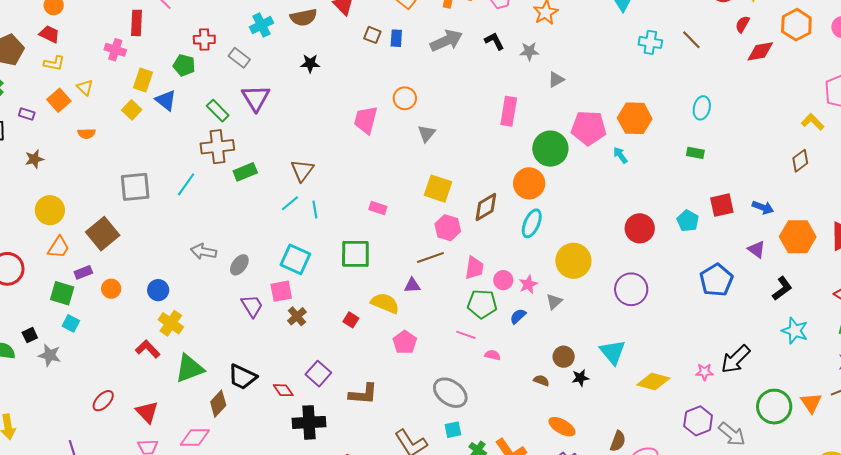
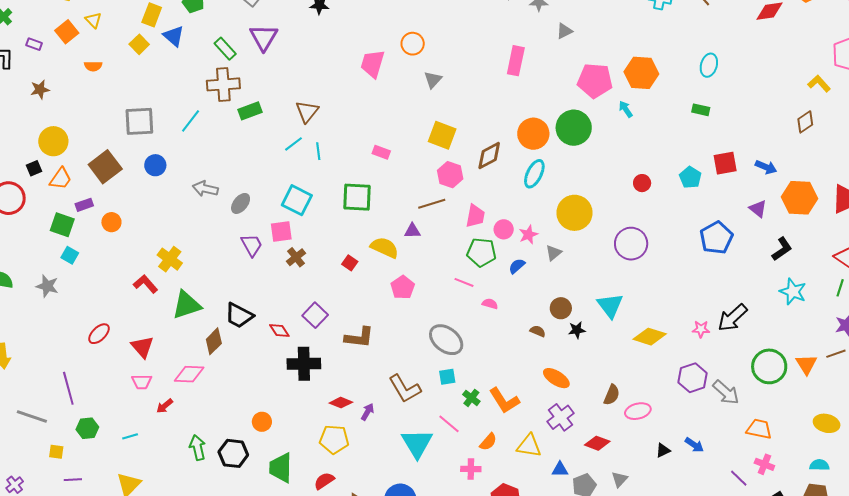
green circle: (550, 149) -> (574, 128), moved
red circle: (640, 228) -> (642, 183), size x0.6
blue circle: (158, 290) -> (155, 165), moved
black square: (30, 335) -> (34, 168), moved

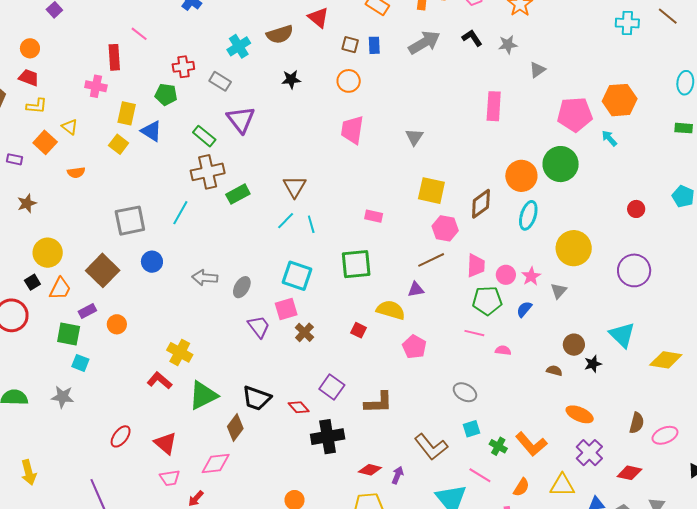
orange circle: (413, 44) -> (349, 81), moved
gray ellipse: (446, 340) -> (465, 392), size x0.7

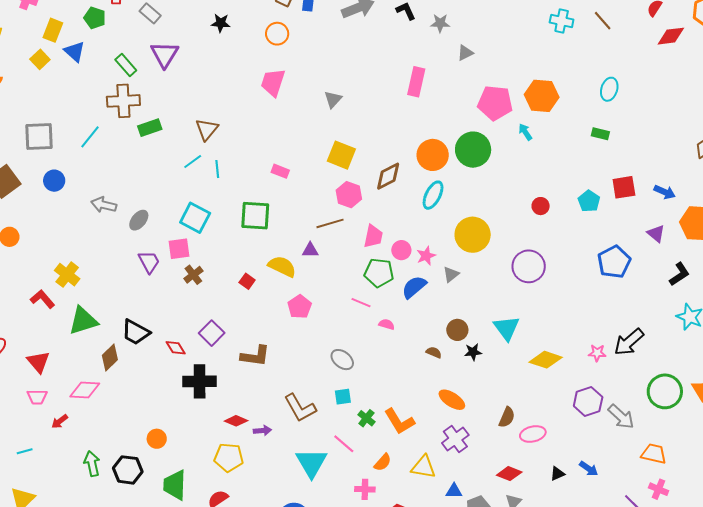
blue semicircle: (524, 309) -> (414, 287), size x1.5
red diamond: (629, 473) -> (509, 474), moved
purple arrow: (398, 475) -> (262, 431), turned 54

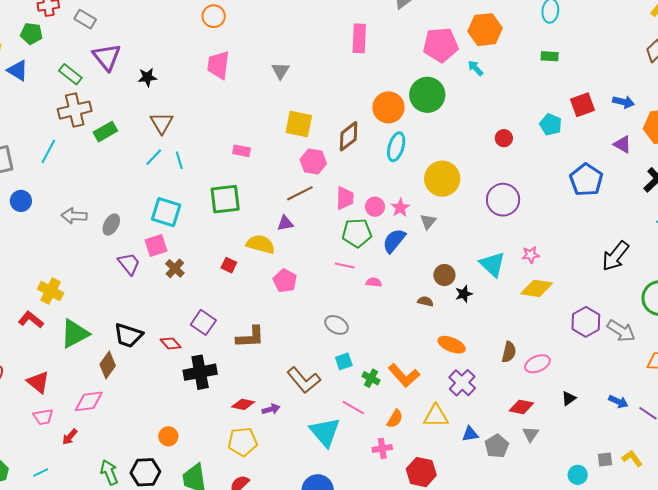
black star: (221, 23) -> (147, 77), moved
pink star: (597, 353) -> (531, 255), moved
blue arrow: (589, 469) -> (618, 402), moved

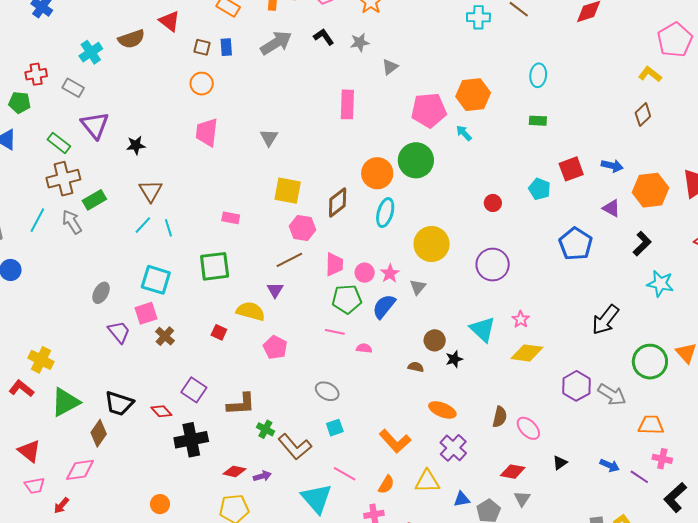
gray arrow: (74, 216) -> (72, 222), moved, turned 55
purple triangle: (285, 223) -> (275, 290), turned -48
pink star: (531, 255) -> (521, 319), turned -30
pink ellipse: (537, 364) -> (528, 428), turned 70
green cross: (371, 378) -> (265, 429), moved

